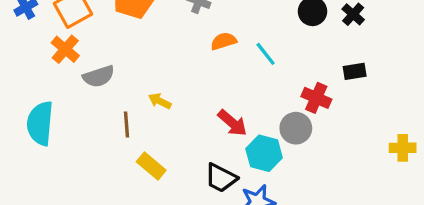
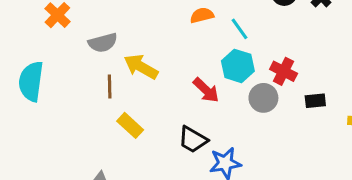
black rectangle: (355, 71) -> (315, 101), moved
gray semicircle: (99, 76) -> (103, 43), moved
yellow arrow: (160, 101) -> (141, 67), size x1.6
cyan hexagon: (264, 153) -> (238, 66), moved

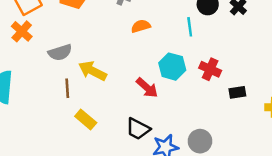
cyan line: (239, 29) -> (190, 27), moved, turned 30
gray circle: (263, 98) -> (200, 141), moved

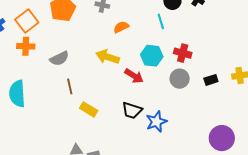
orange cross: (22, 31) -> (26, 46), turned -30
yellow arrow: (92, 71) -> (108, 57), moved
black rectangle: (237, 92) -> (211, 80), moved
gray circle: (200, 141) -> (180, 79), moved

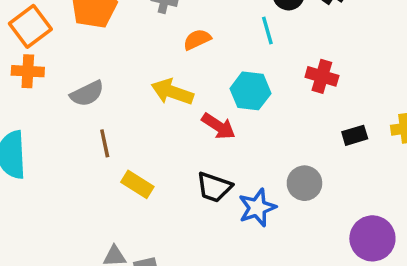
red cross: (183, 53) -> (322, 76), moved
gray circle: (180, 79) -> (304, 183), moved

